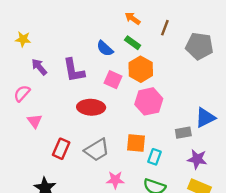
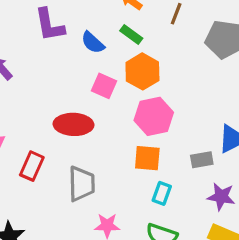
purple L-shape: (74, 70) -> (49, 25), moved
orange square: (136, 143) -> (147, 158), moved
red rectangle: (61, 149) -> (32, 166), moved
gray trapezoid: (97, 150) -> (82, 184), turned -60

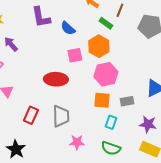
green rectangle: (131, 35) -> (106, 23), moved
pink square: (104, 86) -> (75, 55), turned -35
gray rectangle: (202, 160) -> (127, 101), moved
red rectangle: (32, 166) -> (31, 115), moved

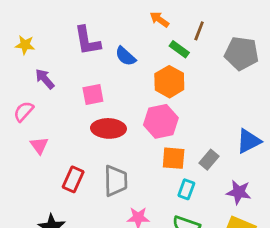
pink square: (75, 55) -> (93, 94), moved
pink hexagon: (106, 74) -> (161, 121), moved
gray rectangle: (127, 101) -> (209, 160), turned -40

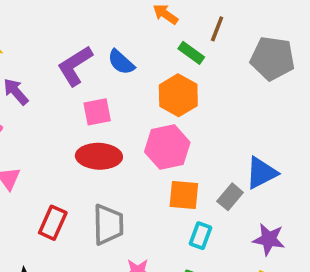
purple L-shape: (87, 41) -> (75, 66), moved, turned 68
pink square: (93, 94) -> (97, 112), moved
blue triangle: (249, 141) -> (261, 173), moved

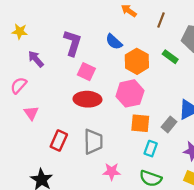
green rectangle: (191, 53) -> (170, 57), moved
blue semicircle: (121, 62) -> (114, 42), moved
purple L-shape: (75, 66) -> (73, 43), turned 140
pink square: (97, 112) -> (86, 72), turned 36

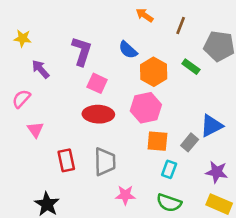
red rectangle: (59, 141) -> (66, 160), turned -36

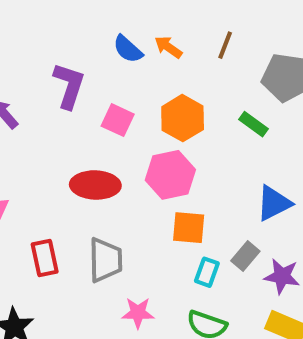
orange arrow: (145, 15) -> (168, 47), moved
blue semicircle: (128, 50) -> (128, 49), moved
green rectangle: (191, 67) -> (254, 124), moved
pink square: (97, 83) -> (118, 120), moved
gray rectangle: (190, 142) -> (245, 256), moved

